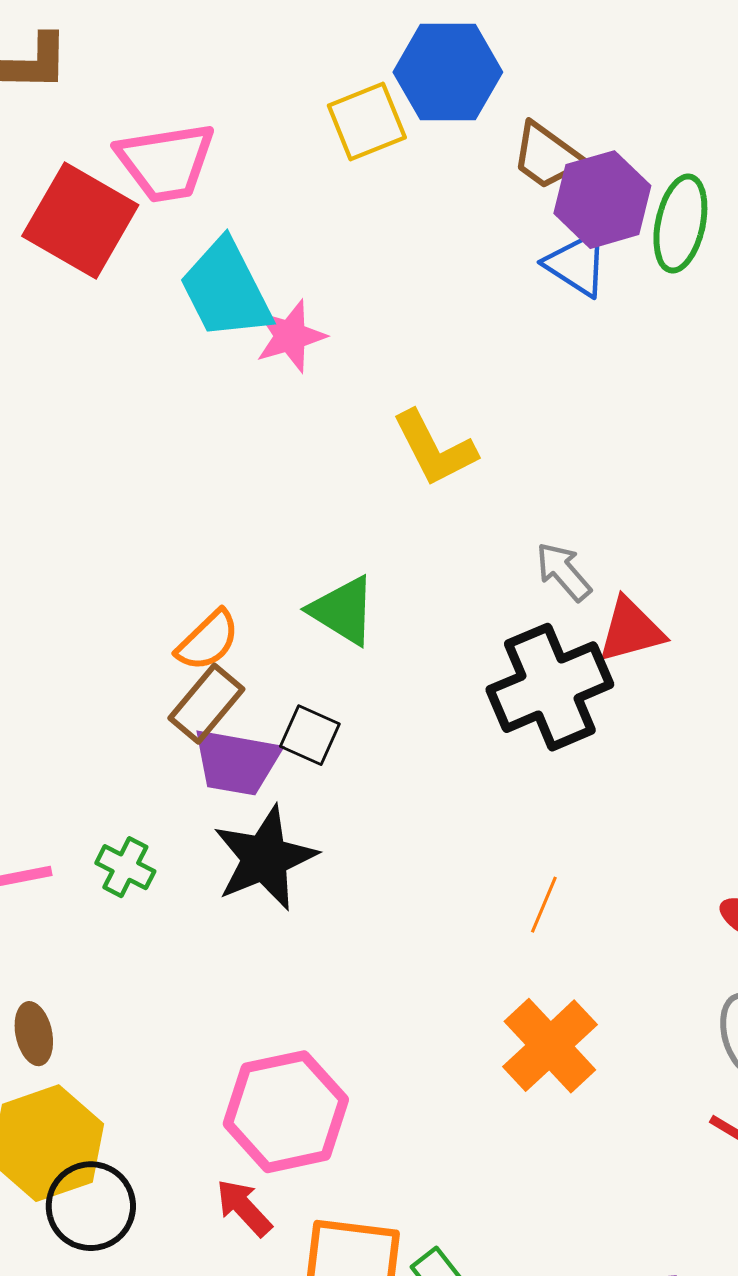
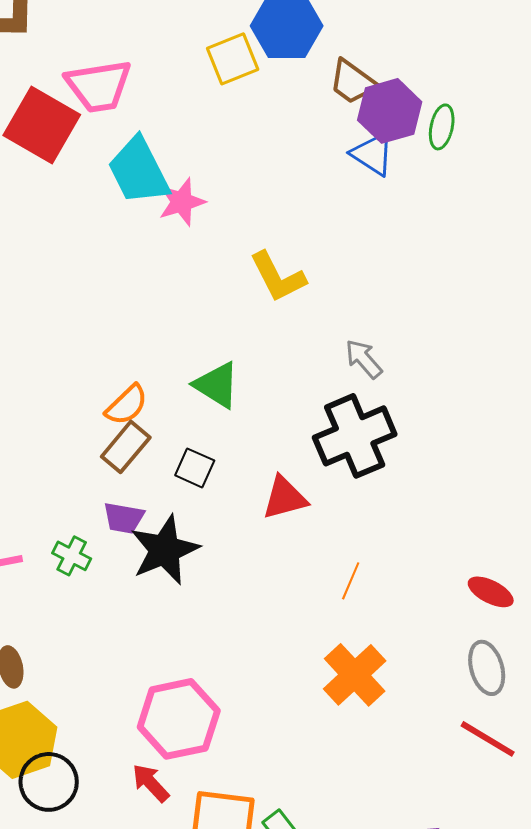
green ellipse: (680, 224) -> (442, 127), size x0.7
red triangle: (631, 630) -> (285, 498), moved
purple trapezoid: (236, 762) -> (124, 518), moved, size x0.7

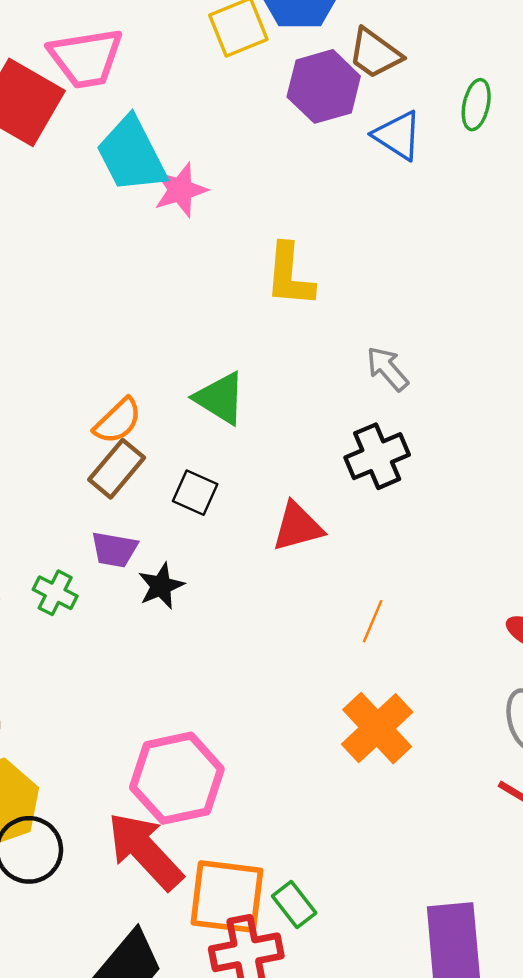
purple hexagon: (390, 111) -> (324, 86), moved
yellow L-shape: (278, 277) -> (290, 275), turned 32
black cross: (355, 436) -> (377, 456), size x0.7
black star: (165, 550) -> (161, 586), size x0.6
red arrow: (151, 783) -> (145, 851), size x1.8

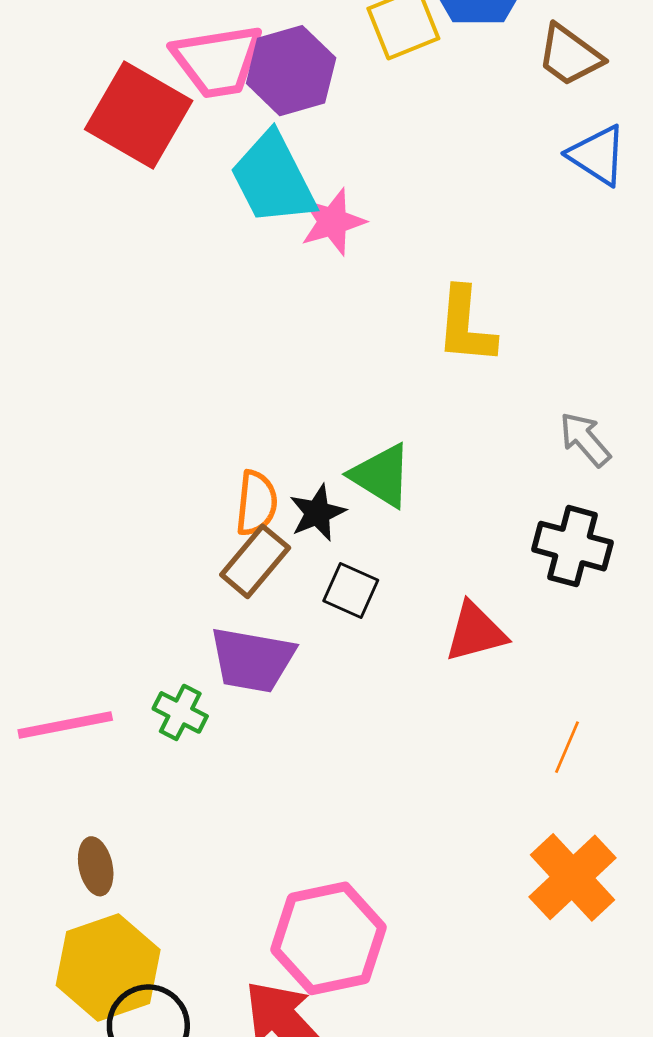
purple hexagon: (324, 86) -> (291, 71), moved
orange semicircle: (118, 421) -> (256, 503), turned -40
black cross: (377, 456) -> (572, 546), turned 38
purple trapezoid: (114, 550) -> (252, 660), size x1.5
black star: (161, 586) -> (317, 513), moved

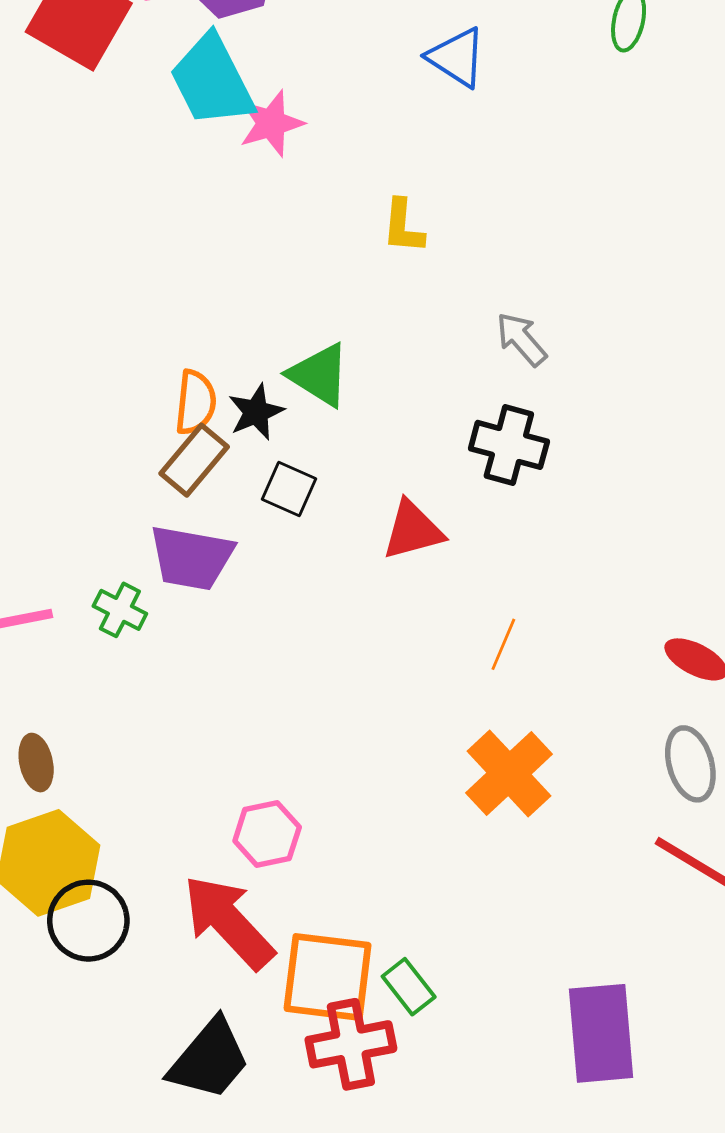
blue triangle: (597, 155) -> (457, 57), moved
yellow L-shape: (466, 326) -> (403, 226), size x0.7
pink hexagon: (329, 938) -> (267, 834), size x0.6

